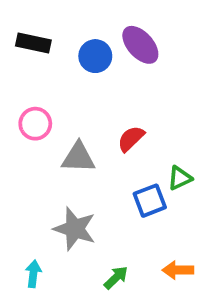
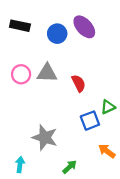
red semicircle: (131, 139) -> (79, 83), turned 108
gray triangle: (78, 157) -> (47, 73), moved
orange arrow: (178, 270) -> (107, 151), moved, turned 36

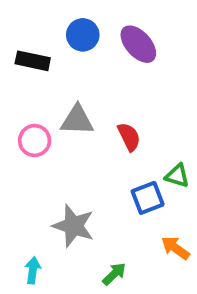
black rectangle: (20, 26) -> (33, 61), moved
blue circle: (57, 34) -> (83, 35), moved
pink circle: (21, 74) -> (35, 141), moved
green triangle: (108, 107) -> (177, 176), turned 42

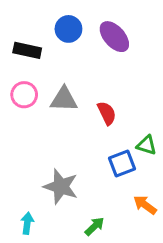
pink circle: (35, 141) -> (24, 95), moved

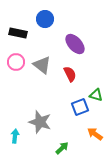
purple ellipse: (114, 37) -> (75, 44), moved
gray triangle: (64, 99) -> (42, 65), turned 36
cyan arrow: (27, 223) -> (15, 136), moved

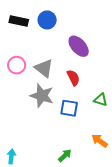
black rectangle: (18, 33) -> (19, 21), moved
blue square: (80, 107) -> (69, 108), moved, turned 30
gray star: (40, 122) -> (42, 96), moved
cyan arrow: (15, 136) -> (11, 157), moved

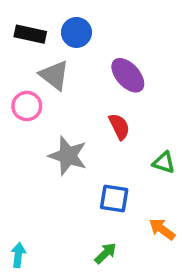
gray triangle: (44, 68) -> (54, 75), moved
blue square: (69, 108) -> (114, 198), moved

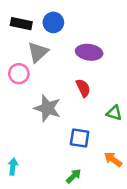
gray triangle: (54, 75) -> (38, 52), turned 40
purple ellipse: (128, 75) -> (89, 52), turned -40
cyan arrow: (18, 255) -> (13, 167), moved

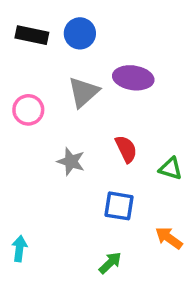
gray triangle: (38, 52) -> (83, 92), moved
red semicircle: (83, 88) -> (126, 149), moved
gray star: (47, 108) -> (71, 161), size x0.7

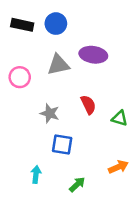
gray triangle: (83, 92) -> (58, 65), turned 30
blue square: (119, 206) -> (62, 145), moved
orange arrow: (169, 238) -> (118, 167), turned 120
cyan arrow: (19, 249) -> (36, 174), moved

